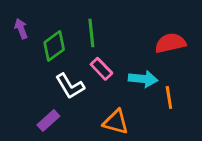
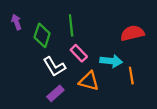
green diamond: (54, 46) -> (42, 35), turned -35
purple rectangle: (48, 121) -> (55, 93), moved
orange triangle: (116, 122) -> (89, 81), moved

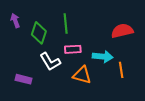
pink rectangle: (79, 53) -> (73, 49), turned -49
purple rectangle: (55, 93) -> (23, 79), moved, turned 56

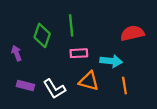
purple arrow: (15, 21) -> (17, 53), moved
white L-shape: (50, 62) -> (54, 89), moved
orange line: (121, 70) -> (124, 86), moved

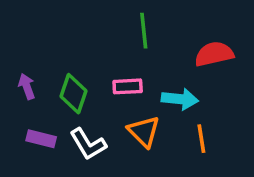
green line: (71, 25) -> (144, 31), moved
green diamond: (42, 35) -> (74, 94), moved
orange triangle: (89, 81) -> (144, 131), turned 30

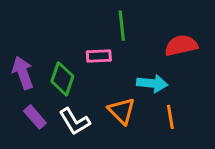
purple arrow: (27, 86) -> (23, 73), size x1.5
pink rectangle: (128, 86) -> (99, 56), moved
purple rectangle: (41, 139) -> (35, 117), turned 35

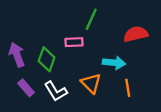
green line: (122, 26) -> (91, 19), turned 30

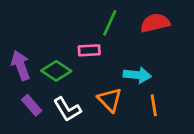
red semicircle: (136, 34) -> (155, 23), moved
green diamond: (47, 59) -> (56, 71), turned -75

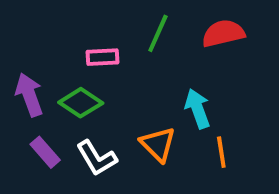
pink rectangle: (89, 50) -> (103, 57), moved
cyan arrow: (137, 75) -> (198, 109), turned -116

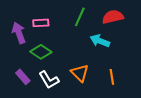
pink rectangle: (103, 57) -> (41, 23), moved
purple arrow: (29, 95) -> (19, 33), moved
cyan arrow: (198, 109) -> (100, 41), moved, turned -48

